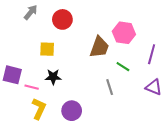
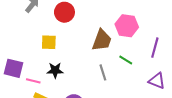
gray line: (110, 87) -> (103, 72), moved

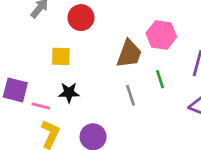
green line: (126, 60) -> (160, 79), turned 40

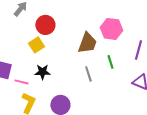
red circle: (81, 18) -> (45, 25), moved
yellow square: (61, 56) -> (36, 45), turned -35

